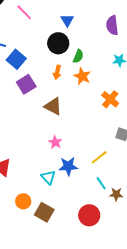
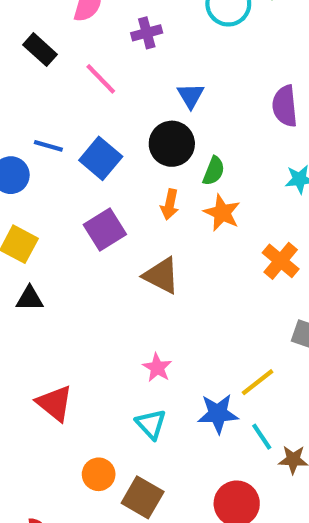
blue square: (16, 59) -> (101, 158), moved
pink star: (55, 142) -> (157, 368), moved
blue star: (68, 166) -> (218, 414), moved

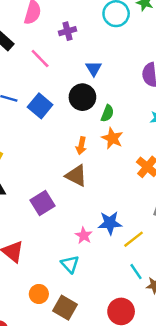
orange arrow: (170, 204) -> (81, 146), moved
purple square: (105, 230) -> (43, 203), moved
pink star: (157, 368) -> (84, 235), moved
blue star: (218, 414) -> (110, 223), moved

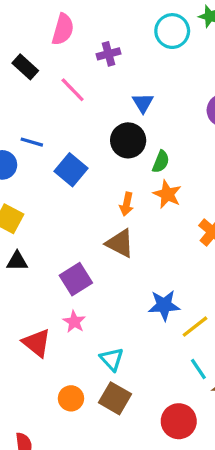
blue square: (40, 106) -> (71, 170), moved
pink star: (84, 235) -> (74, 322), moved
brown square: (65, 308) -> (115, 398), moved

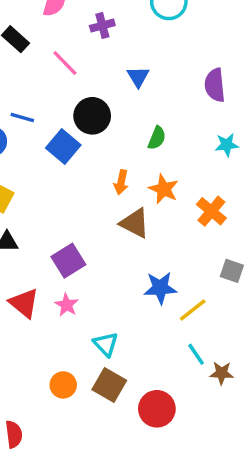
black circle: (128, 140) -> (92, 116), moved
orange star: (167, 194) -> (164, 189), moved
brown triangle: (120, 243) -> (135, 223), moved
red triangle: (37, 343) -> (24, 303), moved
red circle: (179, 421) -> (157, 409), moved

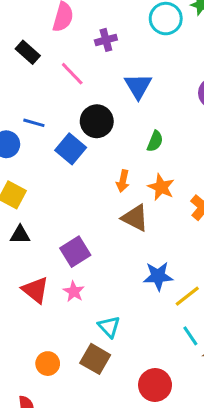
blue triangle: (138, 77) -> (138, 86), size x1.4
orange circle: (63, 385) -> (48, 364), moved
brown square: (109, 385) -> (95, 359), moved

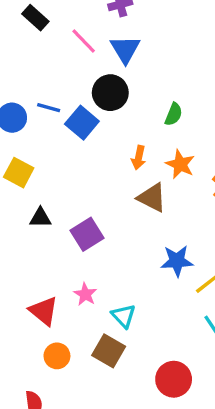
blue triangle: (138, 86) -> (125, 49), moved
blue line: (34, 123) -> (49, 108), moved
black triangle: (20, 235) -> (40, 218), moved
red triangle: (35, 290) -> (44, 311), moved
pink star: (74, 291) -> (85, 294), moved

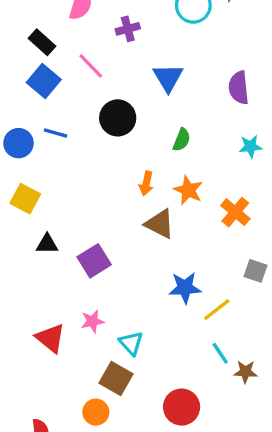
blue triangle: (125, 49) -> (168, 78), moved
blue square: (82, 123) -> (44, 81), moved
pink star: (85, 294) -> (92, 321), turned 30
orange circle: (57, 356) -> (96, 412), moved

